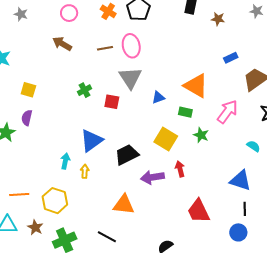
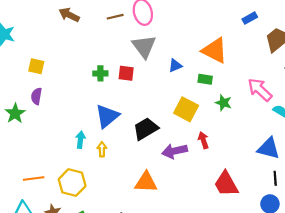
green cross: (85, 90) -> (100, 73), moved, turned 32
pink arrow: (227, 112) -> (260, 90), moved, turned -80

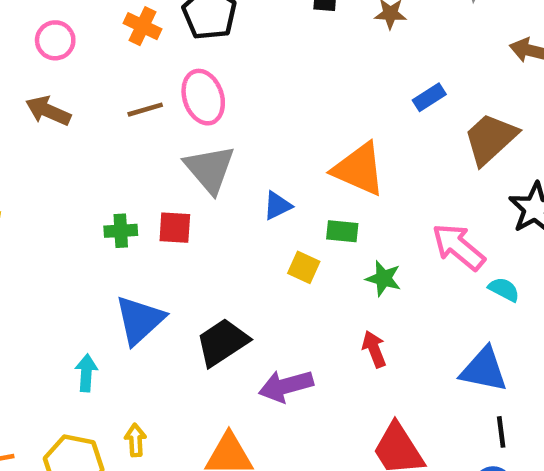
yellow square: (186, 109) -> (304, 267), moved, size x0.6
red arrow: (203, 140) -> (374, 349), moved
yellow arrow: (102, 149) -> (135, 440), moved

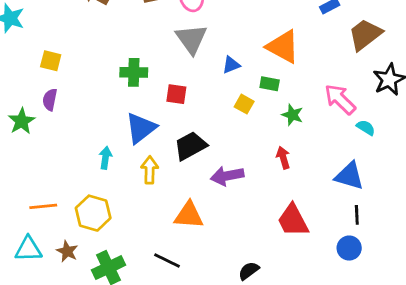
red square: (175, 228) -> (176, 94), moved
green cross: (121, 231) -> (134, 72), size x1.4
yellow arrow: (135, 440) -> (150, 170), moved, size x1.4

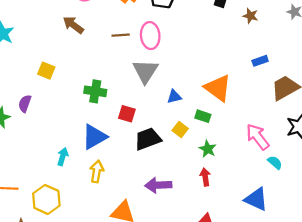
yellow square: (51, 61) -> (46, 71), moved
green star: (292, 115) -> (208, 149), moved
black trapezoid: (190, 146) -> (148, 139), moved

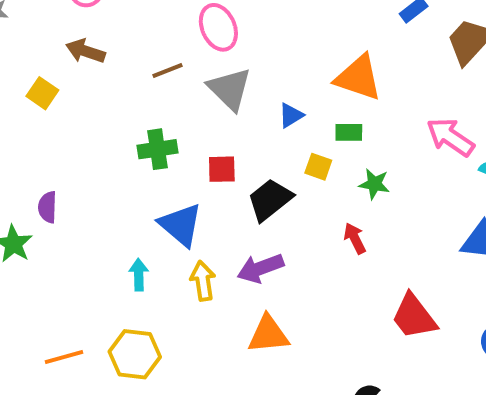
brown line: (121, 35) -> (167, 71), moved
yellow square: (46, 71) -> (42, 93), moved, turned 30
blue triangle: (94, 137) -> (181, 225), turned -32
red arrow: (205, 177) -> (355, 238), moved
purple arrow: (158, 185) -> (260, 268), moved

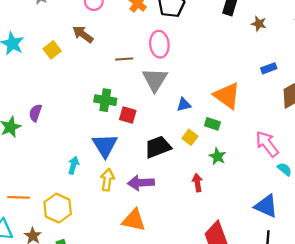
red square: (222, 169) -> (128, 115), moved

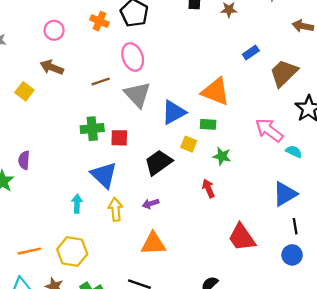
blue triangle: (184, 105) -> (174, 112), size x1.6
purple arrow: (141, 183) -> (151, 204), size x0.6
blue triangle: (266, 206) -> (285, 194), turned -40

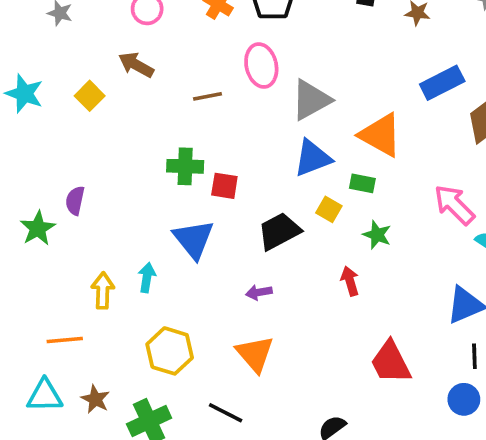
blue rectangle: (251, 53) -> (442, 83), size x1.6
gray triangle: (137, 94) -> (311, 100), moved, turned 36
yellow arrow: (116, 209) -> (103, 291), moved
orange triangle: (153, 244) -> (255, 354), turned 44
yellow hexagon: (72, 252) -> (170, 351), moved

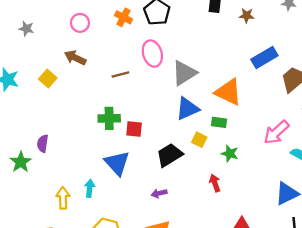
pink arrow: (454, 205) -> (276, 132), turned -84

